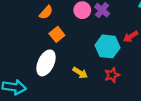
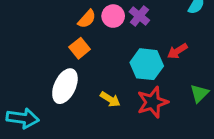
orange semicircle: (46, 12) -> (87, 19), moved
red star: (112, 75) -> (153, 102), size x1.5

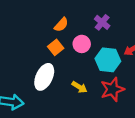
pink circle: (113, 16) -> (82, 44), moved

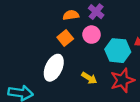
purple cross: (102, 22) -> (96, 12), moved
orange semicircle: (61, 25) -> (71, 15), turned -140

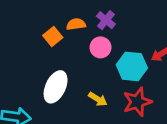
orange square: (65, 38) -> (53, 36), moved

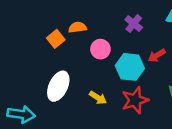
purple cross: (106, 20) -> (134, 24), moved

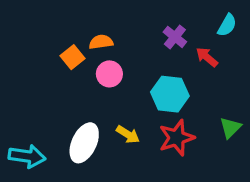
pink circle: (100, 49) -> (109, 74), moved
red arrow: (157, 55) -> (207, 57), moved, turned 72
white ellipse: (58, 86) -> (84, 143), moved

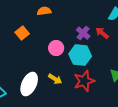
purple cross: (175, 37) -> (83, 33), moved
orange semicircle: (101, 42) -> (44, 11), moved
pink circle: (109, 74) -> (56, 48), moved

